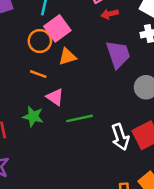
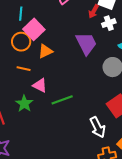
red arrow: (110, 14) -> (94, 11), moved, turned -40
green star: (33, 116) -> (24, 104), turned 30
white arrow: (120, 137) -> (98, 127), moved

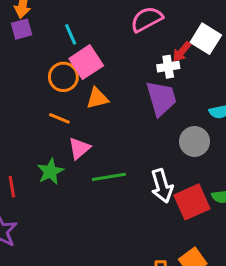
cyan line: (21, 14) -> (71, 34), turned -40
white cross: (109, 23) -> (168, 67), moved
pink triangle: (40, 85) -> (79, 148), turned 42
white arrow: (98, 127) -> (162, 186), moved

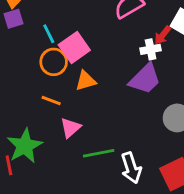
cyan line: (71, 34) -> (49, 34), moved
purple trapezoid: (161, 98) -> (145, 79), turned 63
green star: (50, 171) -> (25, 146), moved, size x1.4
white arrow: (162, 186) -> (131, 168), moved

